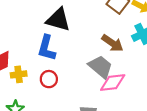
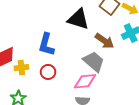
black triangle: (58, 20) -> (78, 19), moved
pink diamond: (113, 83) -> (85, 81), moved

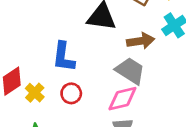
brown arrow: (104, 41) -> (141, 41), turned -36
yellow cross: (21, 68) -> (35, 93), turned -32

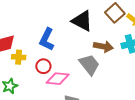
yellow cross: (35, 93) -> (19, 57), turned 32
pink diamond: (122, 99) -> (58, 79), moved

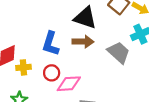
brown arrow: (103, 47) -> (83, 42), moved
gray trapezoid: (89, 65) -> (119, 52), moved

